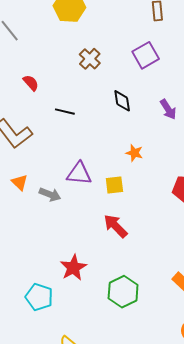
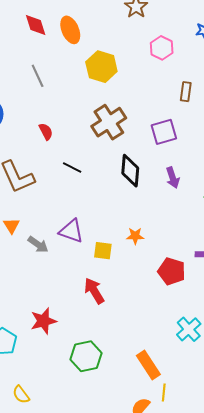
brown cross: (90, 59) -> (109, 122), size x1.6
black diamond: (122, 101) -> (130, 171), size x1.4
purple arrow: (168, 109) -> (173, 178), moved
orange star: (134, 153) -> (135, 236), moved, turned -30

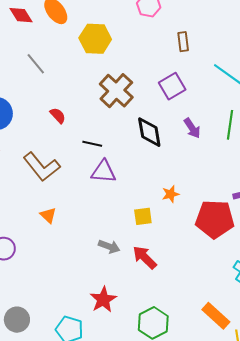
purple triangle: (71, 231) -> (104, 172), moved
gray arrow: (38, 245) -> (109, 246), moved
red pentagon: (172, 271) -> (215, 219), size x1.4

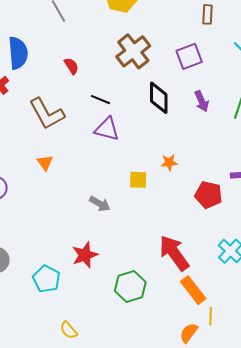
red pentagon: (215, 219) -> (208, 195), size x0.7
red arrow: (145, 257) -> (174, 253), moved, size x1.4

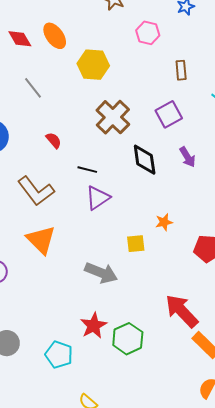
purple triangle: (107, 129) -> (98, 198), turned -40
orange triangle: (45, 163) -> (41, 240), size x1.8
gray arrow: (100, 204) -> (101, 273), size x1.5
green hexagon: (130, 287) -> (128, 339), moved

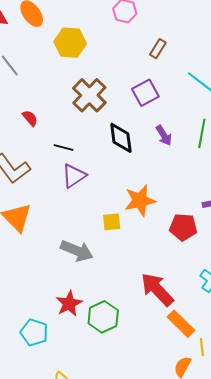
brown rectangle: (181, 70) -> (158, 49), turned 36
orange star: (164, 222) -> (140, 201), size x1.8

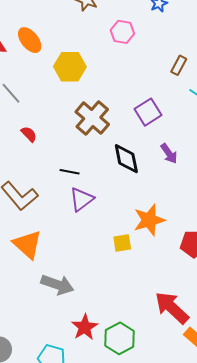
brown rectangle: (158, 49) -> (179, 65), moved
red semicircle: (30, 118) -> (29, 134), moved
gray arrow: (77, 251) -> (57, 285), moved

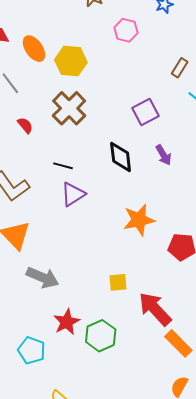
orange ellipse: (30, 40) -> (34, 49), moved
brown cross: (92, 118) -> (69, 108), moved
yellow square: (122, 243) -> (118, 282), moved

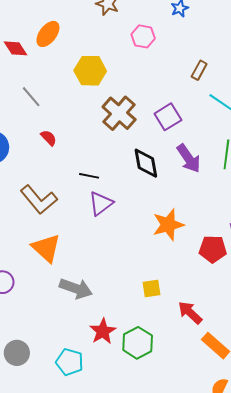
orange ellipse: (34, 49) -> (48, 34), moved, turned 76
brown cross: (69, 108) -> (119, 113), moved
purple arrow: (164, 155) -> (189, 158), size x1.4
red arrow: (155, 309) -> (190, 313), size x0.7

